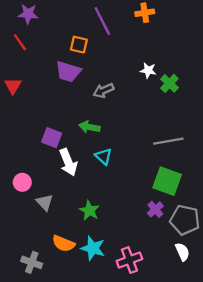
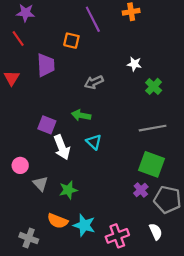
purple trapezoid: (68, 72) -> (46, 65), moved, turned -110
green cross: (169, 83) -> (154, 86), moved
green star: (89, 211) -> (68, 190), moved, turned 30
white semicircle: (182, 252) -> (156, 232), moved

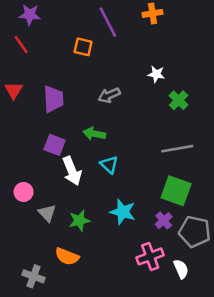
purple trapezoid: (46, 65) -> (53, 99), moved
cyan star: (84, 225) -> (123, 212), moved
pink cross: (117, 236) -> (150, 256), moved

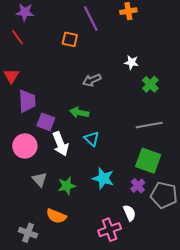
purple trapezoid: (53, 99) -> (27, 101), moved
pink circle: (24, 192) -> (25, 146), moved, size x1.5
pink cross: (150, 256) -> (110, 230), moved
white semicircle: (181, 269) -> (129, 213), moved

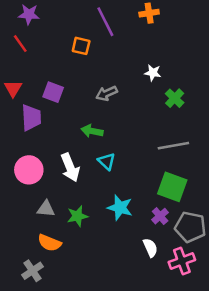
purple square: (46, 122) -> (53, 92), moved
gray triangle: (40, 179) -> (46, 209), turned -42
orange semicircle: (56, 216) -> (49, 243), moved
pink cross: (110, 230) -> (182, 261), moved
gray cross: (28, 233) -> (32, 271), turned 36

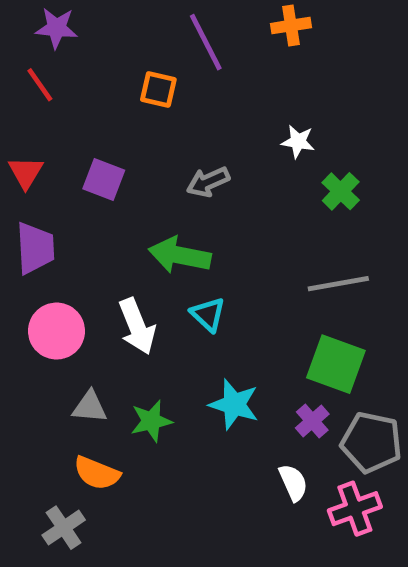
purple trapezoid: (31, 118) -> (35, 248), moved
green arrow: (92, 131) -> (180, 255), size x1.4

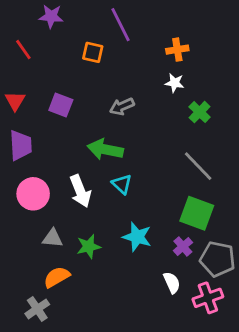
orange cross: (291, 26) -> (177, 50), moved
purple star: (56, 28) -> (51, 16), moved
gray line: (338, 284) -> (198, 166), turned 56
orange semicircle: (97, 473) -> (57, 277), turned 128

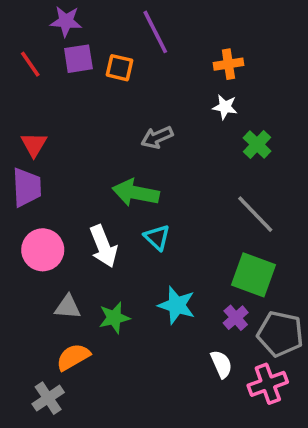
red triangle: (15, 101) -> (34, 144), moved
purple square: (61, 105) -> (78, 59), moved, turned -30

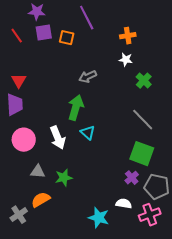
green arrow: (136, 193) -> (76, 108), turned 95
cyan star: (177, 305) -> (99, 218), moved
white semicircle: (221, 364) -> (124, 204), turned -56
gray cross: (48, 398) -> (19, 215), moved

